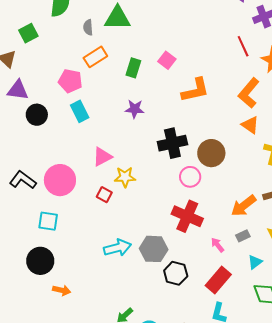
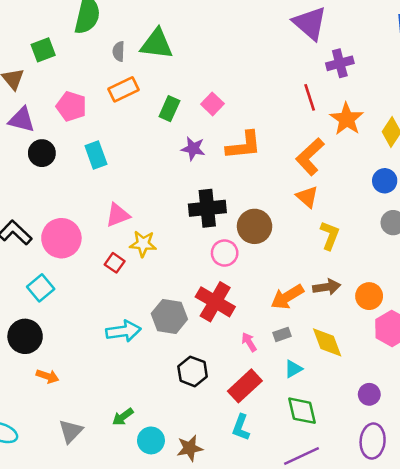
pink pentagon: (70, 81) -> (71, 106), moved
purple star: (135, 109) -> (193, 149), moved
cyan square: (48, 221) -> (41, 288), turned 35
gray hexagon: (154, 249) -> (169, 316), moved

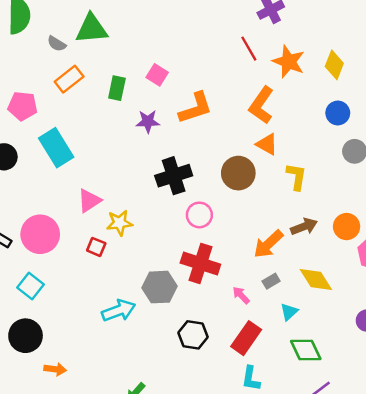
gray semicircle: (119, 51) -> (57, 44), turned -48
cyan rectangle: (96, 155) -> (56, 148), size x1.4
brown circle: (255, 226) -> (238, 173), moved

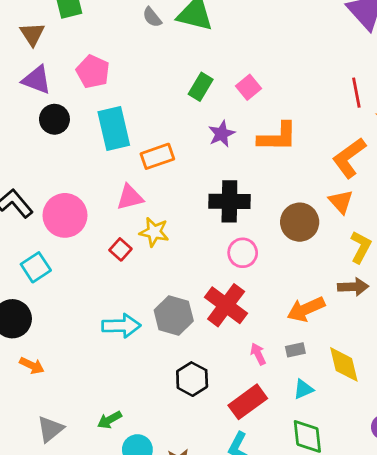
orange rectangle: (69, 79) -> (157, 156), moved
purple star: (148, 121) -> (222, 134), turned 30
brown arrow: (304, 227) -> (353, 287), moved

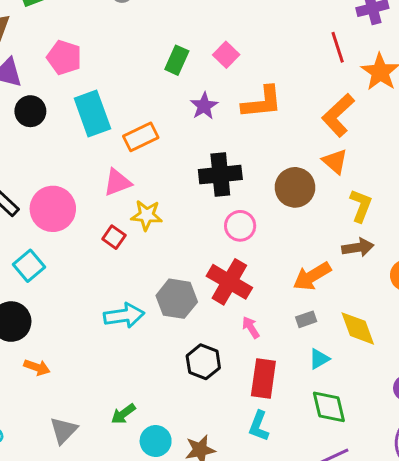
pink arrow: (258, 354) -> (251, 327), moved
red rectangle: (248, 402) -> (263, 378), turned -39

